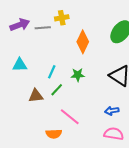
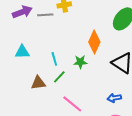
orange diamond: (83, 42) -> (94, 42), moved
cyan line: (52, 72) -> (54, 59), turned -40

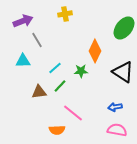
gray line: (45, 15) -> (37, 40), moved, turned 63
cyan line: (54, 59) -> (55, 68), turned 64

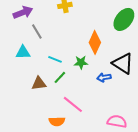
cyan line: (55, 68) -> (55, 59), turned 64
blue arrow: (115, 107) -> (104, 77), moved

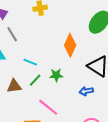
green star: (81, 62) -> (56, 75), moved
blue arrow: (104, 77) -> (86, 91), moved

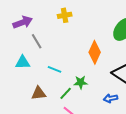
green line: (35, 80) -> (66, 93), moved

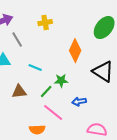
yellow cross: (65, 15) -> (45, 23), moved
blue arrow: (111, 98) -> (79, 102), moved

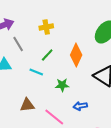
brown triangle: (19, 92) -> (27, 105), moved
green line: (46, 92) -> (47, 55), moved

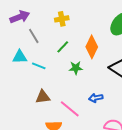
cyan line: (36, 72) -> (39, 66), moved
green star: (62, 85) -> (76, 68), moved

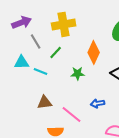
yellow cross: (62, 19) -> (64, 24), size x1.6
green line: (63, 47) -> (56, 52), moved

